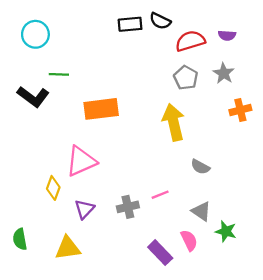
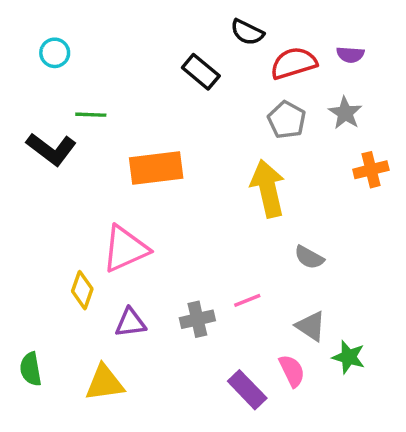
black rectangle: (130, 24) -> (201, 72), moved, turned 45
cyan circle: (35, 34) -> (55, 53), size x0.7
purple triangle: (84, 209) -> (130, 323), turned 40

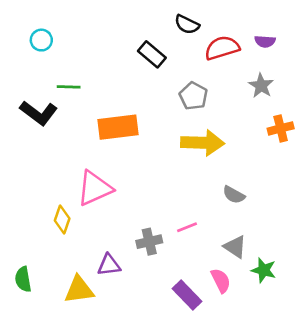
gray pentagon: (287, 120) -> (193, 96), moved
yellow arrow: (268, 189) -> (203, 143), turned 105
purple triangle: (130, 323) -> (109, 265), moved

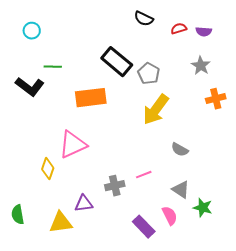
red semicircle: (222, 48) -> (179, 29), moved, size x0.6
black rectangle: (152, 54) -> (117, 62), moved, size x1.4
yellow arrow: (203, 143) -> (156, 110), turned 124

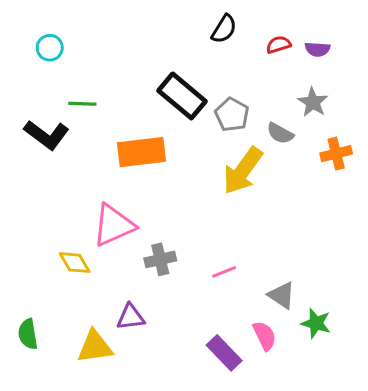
black semicircle: (144, 19) -> (224, 29), turned -84
gray semicircle: (180, 150) -> (280, 133), moved
yellow diamond: (48, 169) -> (75, 263), turned -50
gray cross: (115, 186) -> (160, 259), moved

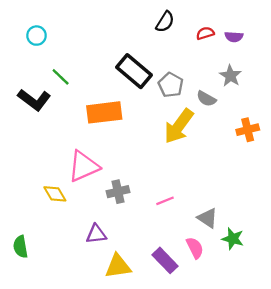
green line: (82, 104) -> (61, 77), turned 42
orange cross: (336, 154) -> (248, 130), moved
yellow triangle: (95, 347) -> (118, 266), moved

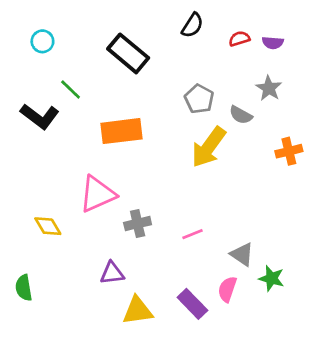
black rectangle: (134, 71) -> (128, 53), moved
yellow diamond: (55, 194) -> (48, 226), moved
pink semicircle: (195, 248) -> (227, 289), turned -135

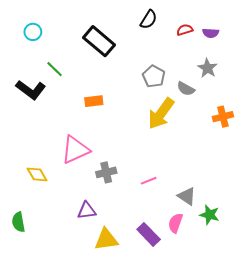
orange rectangle: (121, 131) -> (94, 101), size x0.6

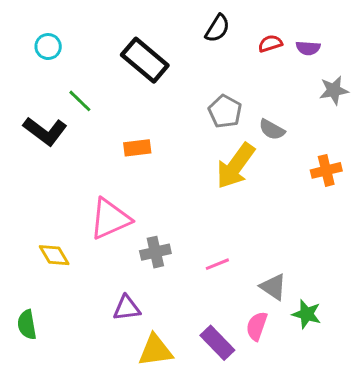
gray star: (207, 68) -> (334, 90), moved, turned 30

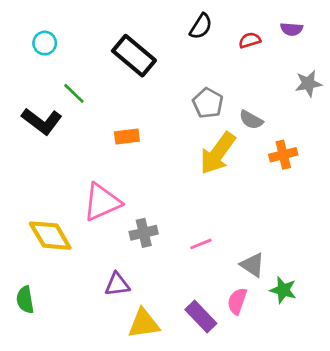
purple semicircle: (308, 48) -> (292, 29), moved
orange cross: (326, 170) -> (283, 155), moved
yellow diamond: (54, 255) -> (50, 236), size x1.5

